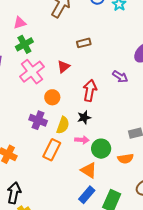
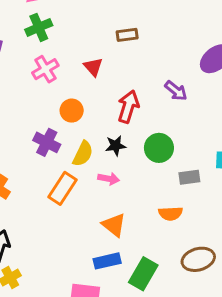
red triangle: (64, 67) -> (93, 67), turned -40
pink cross: (32, 72) -> (45, 69), size x0.7
green circle: (101, 149) -> (159, 148), moved
blue rectangle: (87, 195) -> (107, 261), turned 30

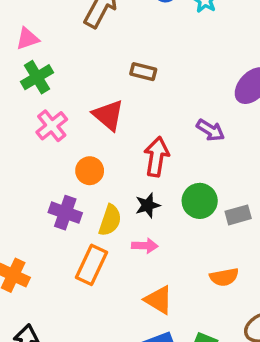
brown rectangle: (127, 35) -> (143, 72), turned 30
red triangle: (93, 67) -> (108, 115), size x1.4
gray rectangle: (189, 177) -> (238, 215), moved

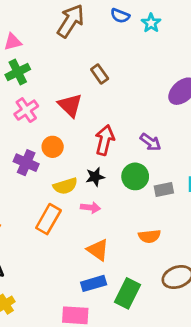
brown rectangle: (143, 72) -> (100, 74), turned 36
purple arrow: (210, 130) -> (150, 142), moved
purple cross: (65, 213) -> (26, 163), moved
yellow semicircle: (110, 220) -> (65, 186), turned 50

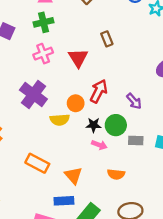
orange circle: (53, 147) -> (76, 103), moved
purple cross: (26, 163) -> (33, 94), size x1.4
black star: (95, 177) -> (93, 125), moved
pink arrow: (90, 208) -> (99, 145), moved
orange rectangle: (48, 219) -> (37, 163), moved, turned 75

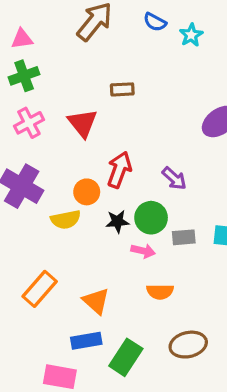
brown rectangle: (107, 39) -> (122, 89), turned -64
pink arrow: (99, 145) -> (143, 251), moved
orange rectangle: (37, 163) -> (40, 289), turned -70

